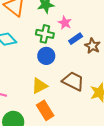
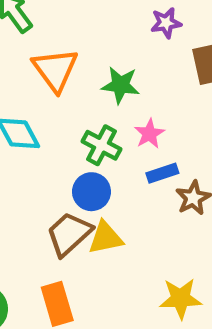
brown trapezoid: (73, 81) -> (69, 234), moved, turned -85
yellow triangle: (39, 86) -> (106, 238), moved

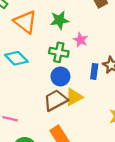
blue rectangle: (162, 173) -> (94, 71), moved, turned -48
brown trapezoid: (69, 234) -> (55, 100), turned 30

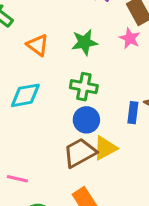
orange triangle: (25, 22) -> (38, 45), size x0.7
pink star: (81, 40) -> (130, 38), moved
cyan diamond: (16, 58) -> (25, 95), turned -55

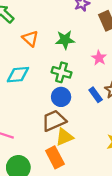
pink star: (130, 38) -> (99, 58), moved
blue rectangle: (133, 113) -> (96, 95), turned -48
yellow triangle: (105, 148) -> (64, 137), moved

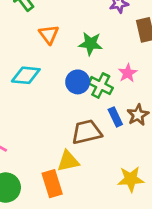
green cross: (61, 72) -> (101, 86), moved
blue circle: (61, 97) -> (78, 82), moved
brown trapezoid: (54, 121) -> (87, 132), moved

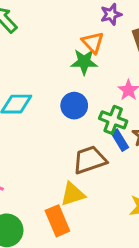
orange triangle: (49, 34) -> (93, 42), moved
green cross: (101, 86) -> (113, 120), moved

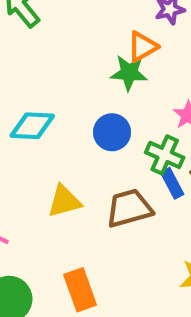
orange triangle: (93, 42) -> (142, 47), turned 40
yellow triangle: (73, 194) -> (64, 201), moved

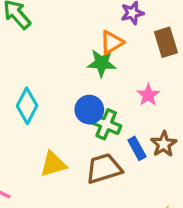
cyan diamond: (32, 126) -> (27, 106), turned -64
green cross: (165, 155) -> (106, 124), moved

